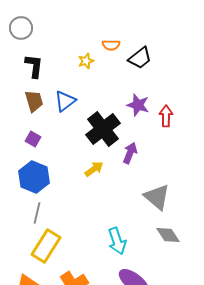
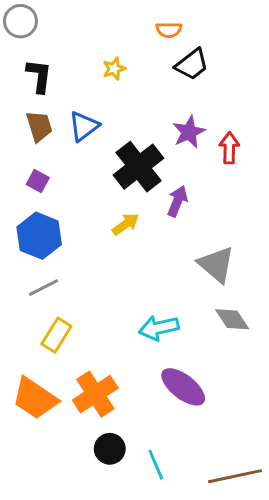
orange semicircle: (111, 45) -> (169, 30), moved
purple star: (138, 105) -> (189, 132), turned 30
gray line: (37, 213) -> (43, 288), turned 50
cyan arrow: (117, 241) -> (159, 328), turned 96
yellow rectangle: (46, 246) -> (56, 335), size x0.7

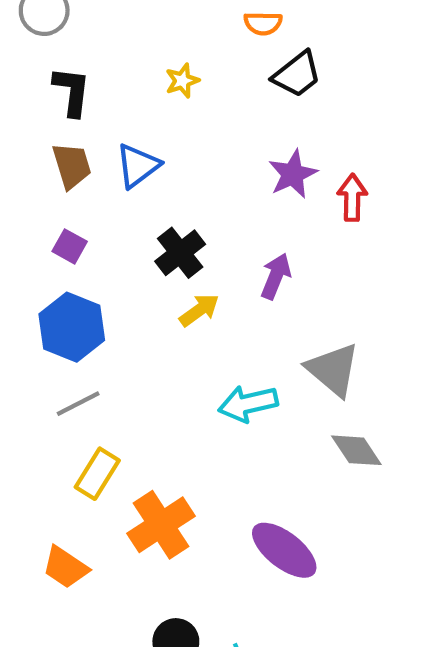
black cross: (139, 167) -> (180, 253), moved, size x0.7
cyan arrow: (159, 328) -> (248, 404), moved
orange cross: (95, 394) -> (161, 525), moved
orange trapezoid: (35, 398) -> (65, 567), size x0.7

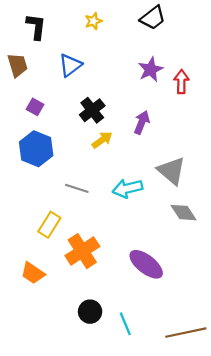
brown trapezoid: (72, 166) -> (17, 65), moved
gray line: (78, 404) -> (77, 188), moved, turned 45

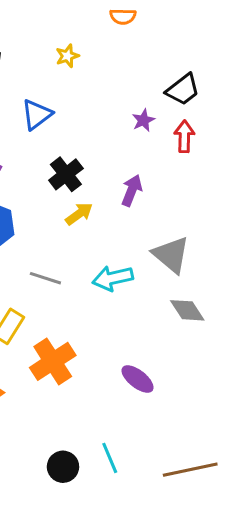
black trapezoid: (153, 18) -> (183, 90), moved
purple star: (151, 70) -> (143, 120), size x0.7
purple ellipse: (146, 264) -> (138, 379), size x0.7
black circle: (90, 312) -> (63, 467), moved

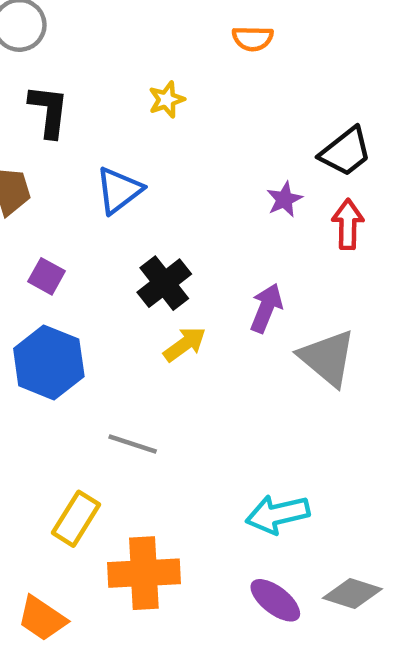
gray triangle: (171, 255) -> (327, 358), moved
cyan arrow: (113, 278) -> (278, 514), moved
gray diamond: (187, 310) -> (352, 593), moved, turned -39
orange cross: (53, 361) -> (144, 573), turned 30

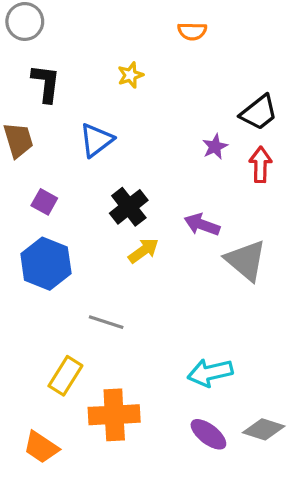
purple arrow: (266, 308) -> (202, 225), turned -92

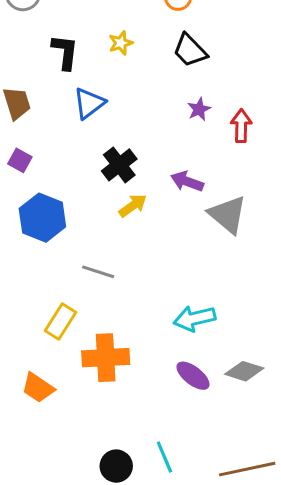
black L-shape: (46, 83) -> (65, 52), moved
black trapezoid: (259, 112) -> (190, 50), moved, turned 84
purple square: (44, 202) -> (20, 160), moved

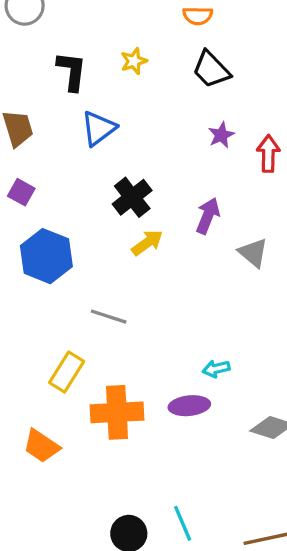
purple arrow: (187, 181) -> (208, 216), turned 92
gray triangle: (228, 215) -> (253, 253), size x0.7
cyan arrow: (195, 318) -> (216, 369), size x0.6
purple ellipse: (193, 376) -> (189, 406), moved, turned -44

